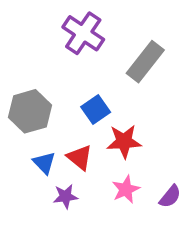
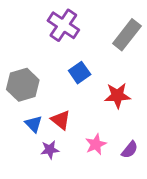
gray rectangle: (145, 62) -> (127, 35), moved
blue square: (96, 110) -> (80, 73), moved
red star: (124, 141) -> (117, 96), moved

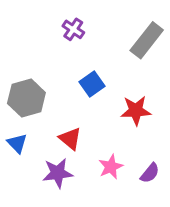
purple cross: (63, 25) -> (73, 29), size x0.6
blue triangle: (34, 124) -> (17, 143), moved
purple star: (50, 150) -> (58, 173), size x1.4

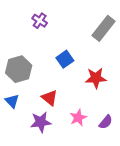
purple cross: (73, 29) -> (40, 21), moved

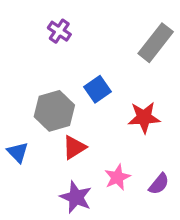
gray hexagon: (19, 69) -> (54, 111), moved
red triangle: (50, 98) -> (74, 147), turned 49
purple star: (41, 122) -> (76, 197), moved, turned 30

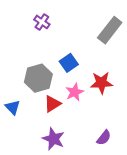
pink star: (117, 177) -> (75, 92), moved
purple semicircle: (159, 184) -> (104, 138), moved

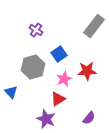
purple cross: (42, 22) -> (36, 30), moved
red triangle: (52, 104) -> (58, 99), moved

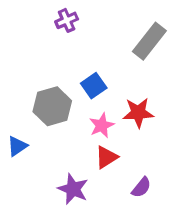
purple cross: (36, 30) -> (67, 20), moved, turned 32
blue triangle: (11, 92) -> (17, 146), turned 40
red triangle: (58, 99) -> (106, 157), moved

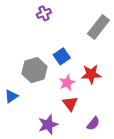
red triangle: (106, 157) -> (70, 104), turned -35
purple star: (73, 189) -> (48, 125), turned 30

